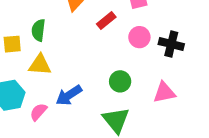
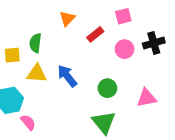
black cross: (171, 44) -> (154, 43), moved, turned -30
blue arrow: (69, 95) -> (67, 76), moved, turned 85
pink semicircle: (38, 112) -> (28, 122), moved, turned 98

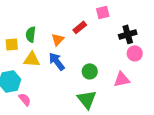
orange triangle: (67, 19) -> (58, 39), moved
pink circle: (125, 49) -> (135, 53), moved

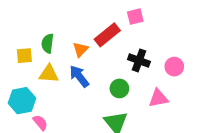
red rectangle: (80, 27) -> (107, 35), size x1.5
black cross: (128, 34) -> (139, 60), moved, turned 36

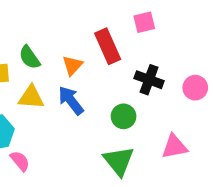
red rectangle: (107, 35) -> (108, 46), turned -75
green semicircle: (48, 43) -> (29, 57), turned -42
pink triangle: (158, 98) -> (175, 147), moved

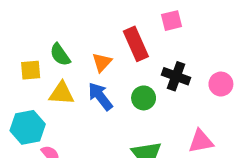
green circle: (124, 116) -> (144, 98), moved

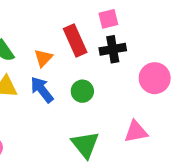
black cross: (176, 76) -> (113, 49), moved, turned -30
pink circle: (221, 84) -> (155, 78), size x1.4

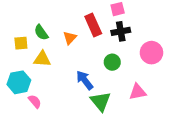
blue arrow: (42, 90) -> (85, 80), moved
green circle: (82, 91) -> (112, 62), moved

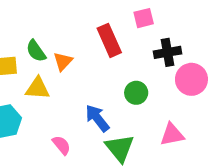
black cross: (121, 31) -> (168, 52), moved
orange triangle: (70, 38) -> (63, 61), moved
pink semicircle: (35, 101) -> (61, 145), moved

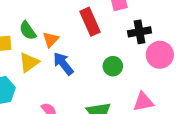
yellow triangle: (38, 88) -> (29, 62), turned -40
blue arrow: (97, 118) -> (63, 64), moved

